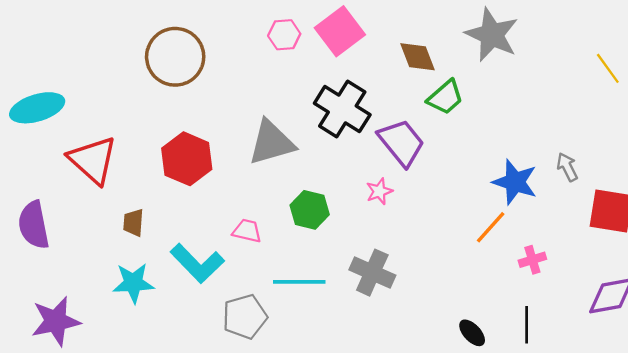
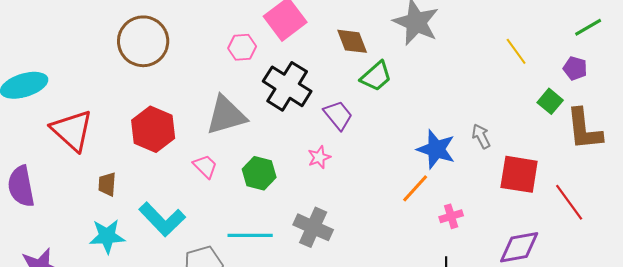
pink hexagon: (284, 35) -> (242, 47), moved
purple trapezoid: (401, 143) -> (338, 115), size x0.7
pink trapezoid: (247, 231) -> (205, 166), moved, turned 32

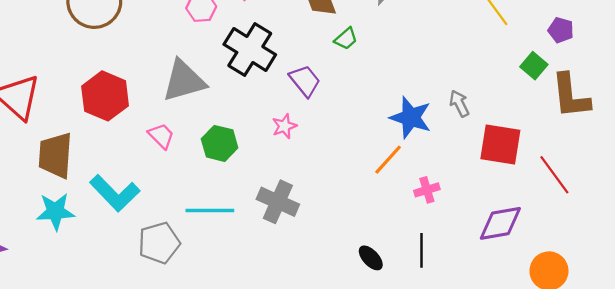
green trapezoid: (376, 76) -> (346, 39), size x0.7
brown trapezoid: (107, 184) -> (55, 155), size x1.8

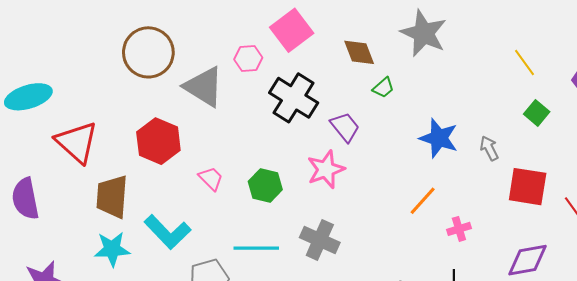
green square: (534, 66) -> (537, 113), moved
gray triangle: (184, 81) -> (204, 87), moved, turned 48
blue star: (411, 118) -> (439, 138), moved
pink star: (284, 126) -> (326, 169), size x1.6

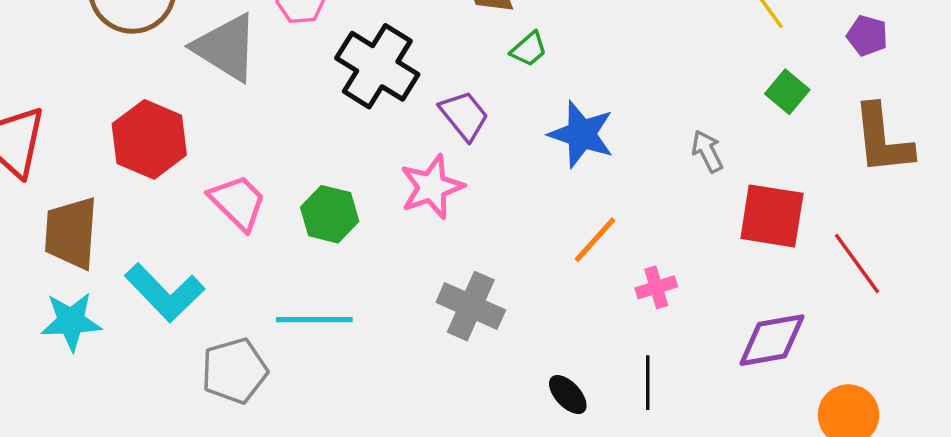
blue star: (439, 138) -> (581, 134), moved
pink trapezoid: (211, 178) -> (238, 202), size x1.4
gray cross: (320, 240) -> (471, 306), moved

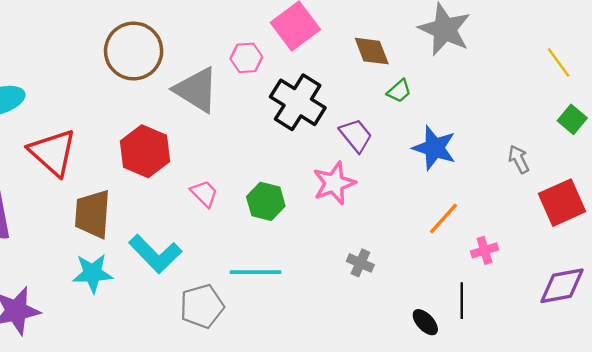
pink trapezoid: (238, 202) -> (204, 193), size x0.7
red square: (772, 216) -> (562, 203), turned -33
gray cross: (471, 306) -> (360, 263), size x0.6
black line: (648, 383) -> (462, 301), moved

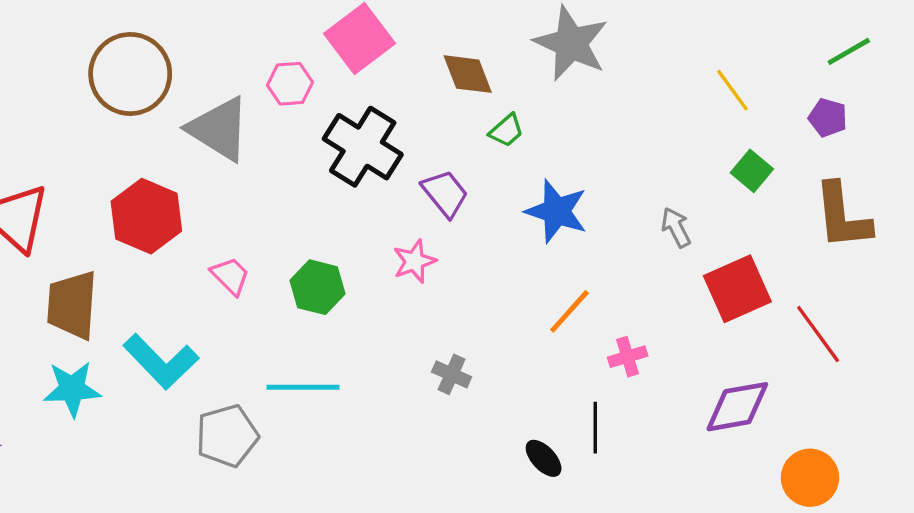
pink star: (334, 183) -> (414, 261), size x0.7

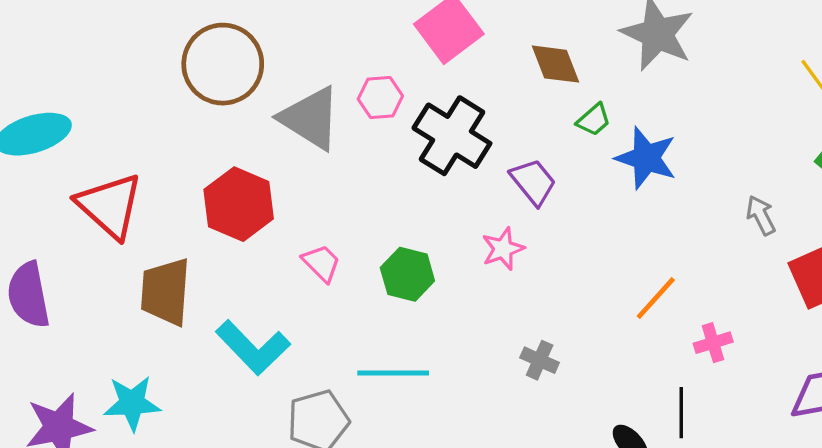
pink hexagon: (290, 84) -> (380, 97), moved
blue star: (556, 211) -> (646, 158), moved
cyan star: (72, 389) -> (132, 403), moved

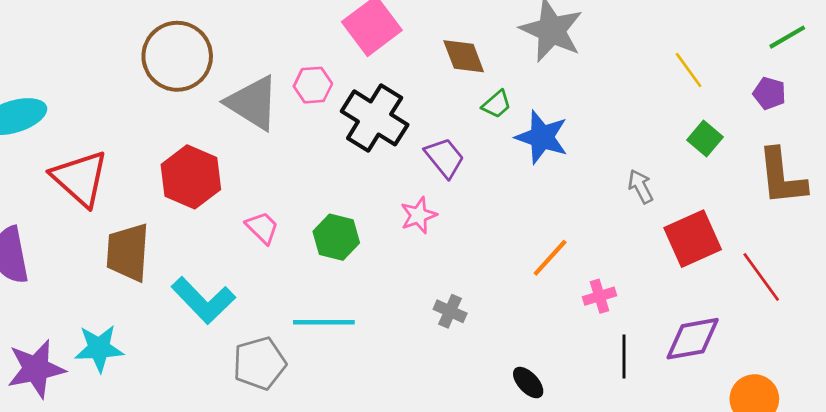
black line: (681, 413) -> (624, 356), moved

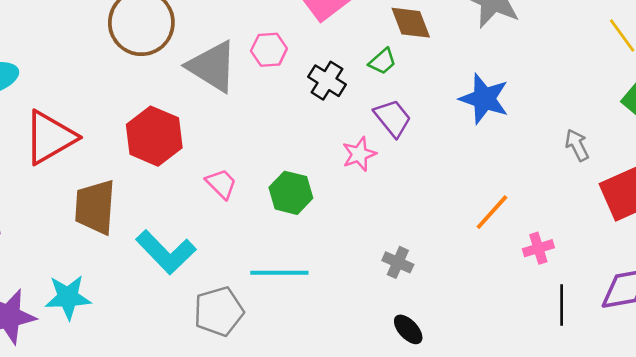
green trapezoid: (497, 104) -> (382, 61), moved
black cross: (375, 118) -> (327, 81), size x0.6
red triangle: (80, 178) -> (50, 137), turned 48
pink star: (418, 215) -> (359, 154), moved
black ellipse: (528, 383) -> (408, 329), moved

